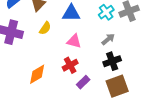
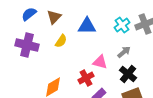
pink triangle: (74, 41) -> (100, 62), moved
black cross: (112, 61) -> (128, 74), turned -30

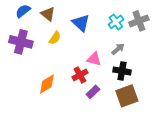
brown triangle: (54, 17) -> (48, 14), turned -35
blue triangle: (87, 26) -> (81, 23), turned 42
black cross: (128, 74) -> (122, 71), turned -30

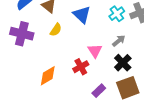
pink triangle: (94, 59) -> (95, 51), turned 42
black cross: (122, 71) -> (123, 63), turned 36
purple rectangle: (93, 92) -> (99, 91), moved

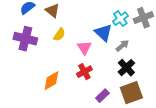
blue triangle: (82, 15) -> (103, 33), moved
pink triangle: (95, 51) -> (84, 48), moved

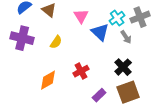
yellow semicircle: (59, 35) -> (56, 42), moved
gray arrow: (122, 46) -> (126, 37), moved, turned 96
pink triangle: (84, 48) -> (81, 16), moved

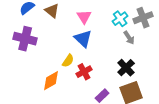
blue triangle: (100, 32) -> (83, 39), moved
yellow semicircle: (56, 42) -> (68, 61), moved

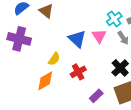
pink triangle: (84, 17) -> (99, 36), moved
yellow semicircle: (68, 61) -> (54, 59), moved

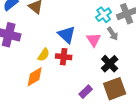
pink triangle: (99, 36) -> (94, 40), moved
red cross: (78, 72) -> (64, 57), moved, turned 35

